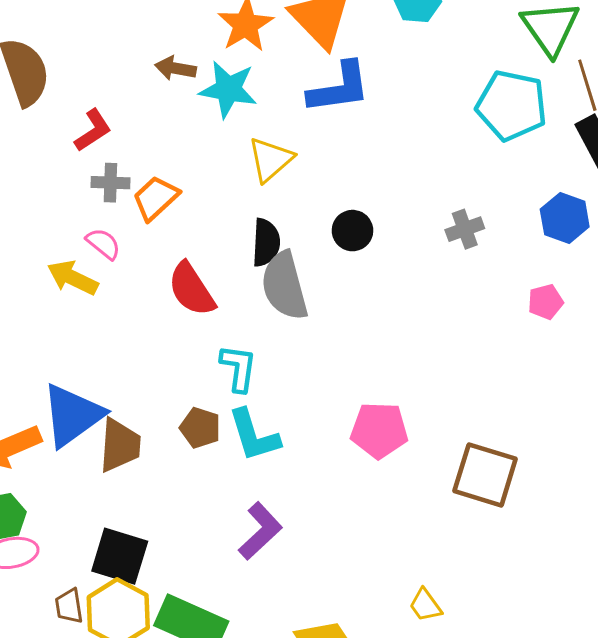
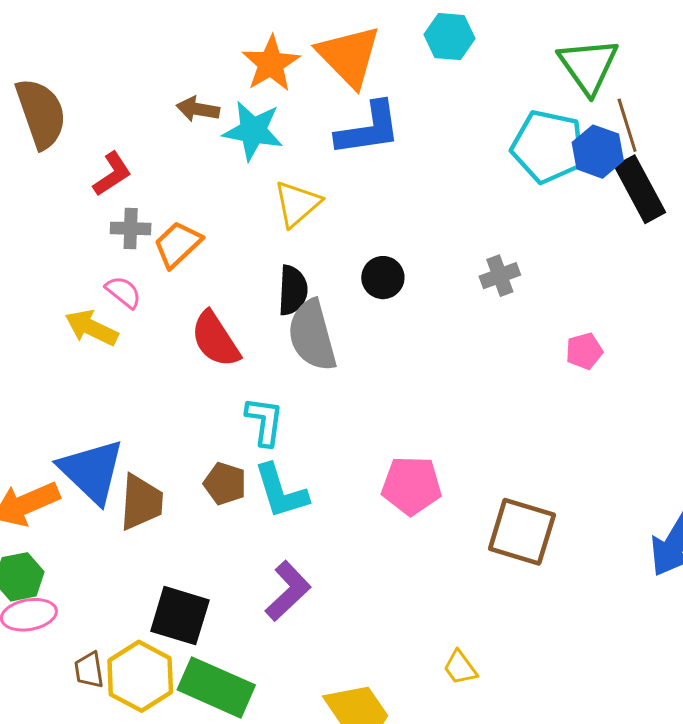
blue hexagon: (565, 218) -> (598, 152), moved
blue triangle: (72, 415) -> (92, 471), turned -40
black square: (120, 556) -> (180, 616), moved

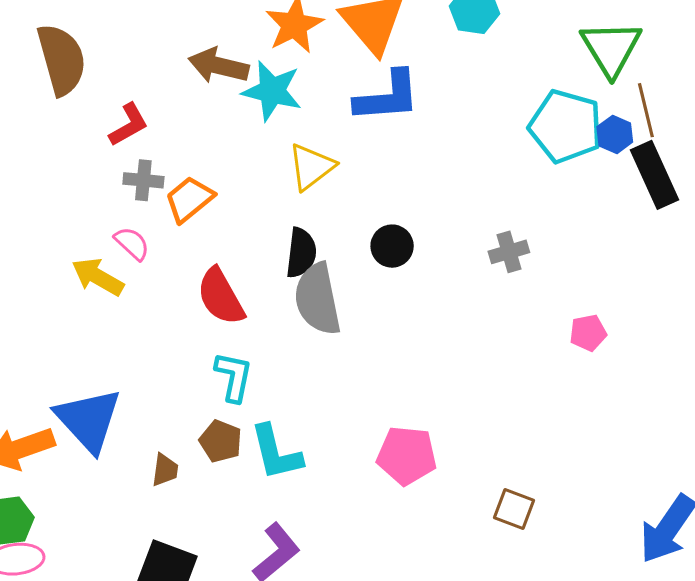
brown arrow: (198, 109) -> (218, 66), size x1.4
blue hexagon: (598, 152) -> (615, 134), size x0.7
cyan L-shape: (265, 421) -> (234, 377), moved
brown trapezoid: (141, 502) -> (165, 470), moved, size x0.6
brown square: (522, 532) -> (514, 509), size x0.6

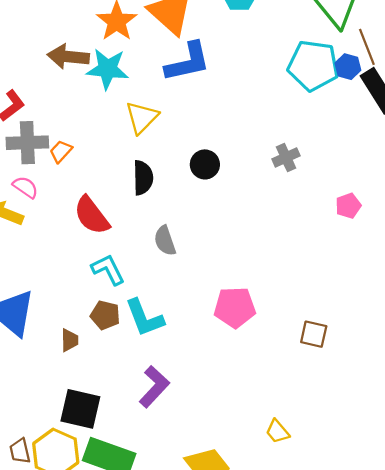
gray cross: (143, 180) -> (27, 143), size x1.5
orange trapezoid: (189, 199) -> (61, 151), size x0.7
gray semicircle: (318, 299) -> (165, 241), moved, size x0.6
cyan L-shape: (234, 377) -> (108, 269), turned -30

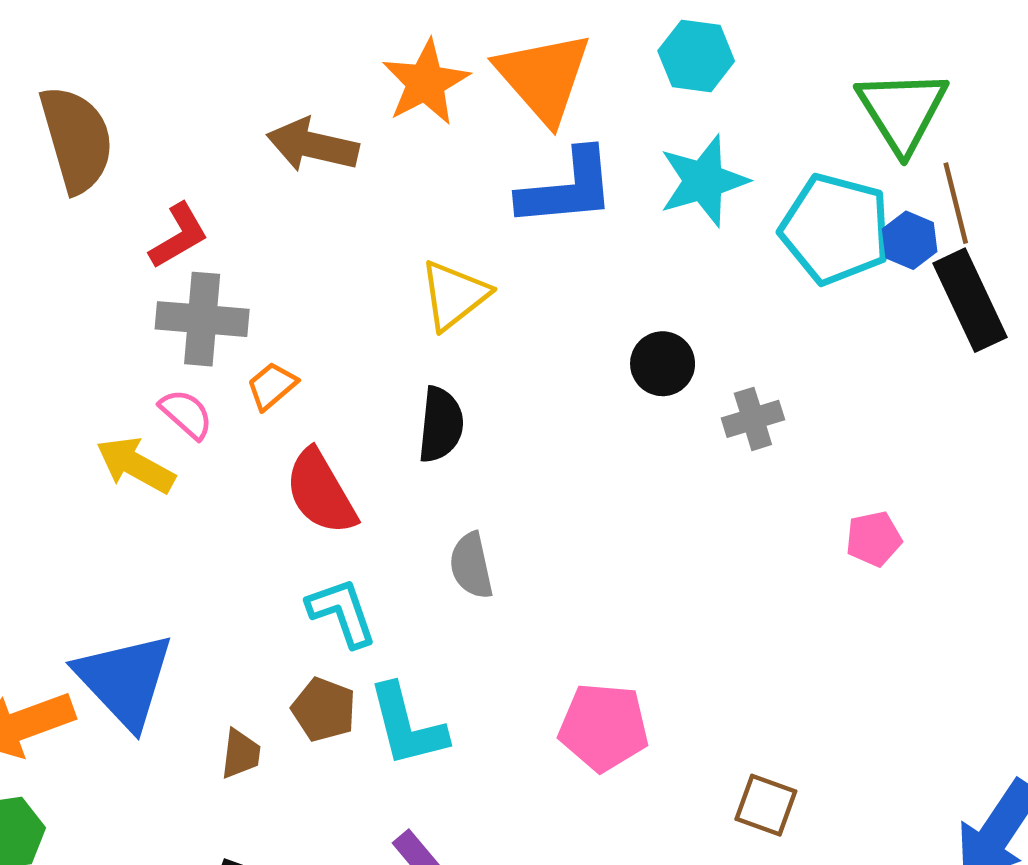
cyan star: (108, 69) -> (704, 181), moved, turned -30
orange trapezoid: (61, 151) -> (272, 386), moved
black circle: (205, 164) -> (663, 364), moved

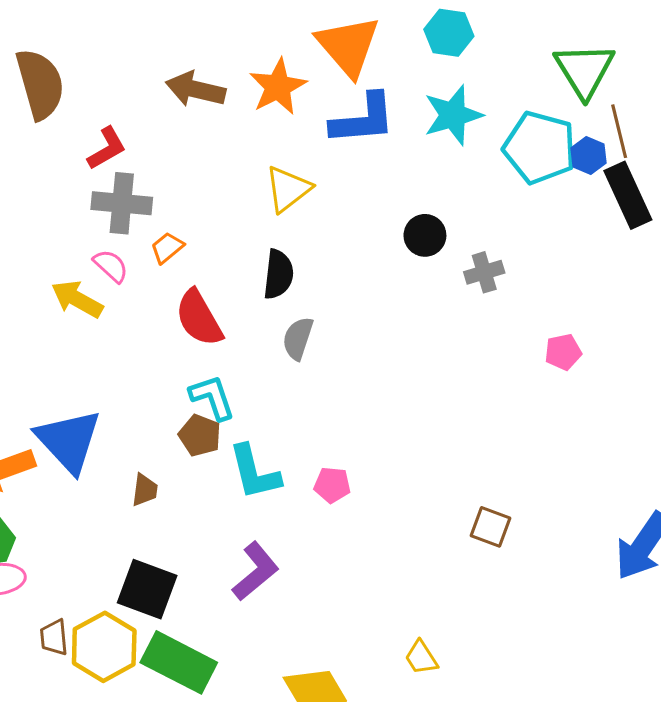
orange star: (426, 82) -> (278, 87), moved
gray semicircle: (471, 566) -> (298, 338), moved, turned 30
brown pentagon: (324, 710) -> (200, 435), moved
pink pentagon: (604, 727) -> (332, 485), moved, size x0.6

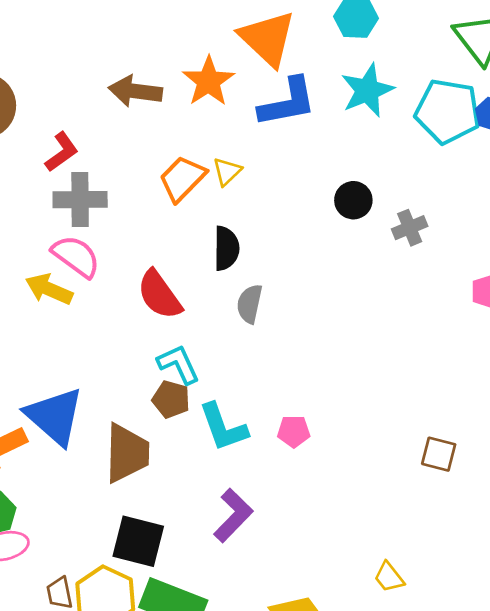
yellow triangle: (288, 189) -> (227, 171), size x0.7
orange trapezoid: (167, 248) -> (182, 179), moved, size x1.6
pink semicircle: (111, 266) -> (76, 256), size x1.5
brown trapezoid: (145, 490) -> (127, 453), size x2.0

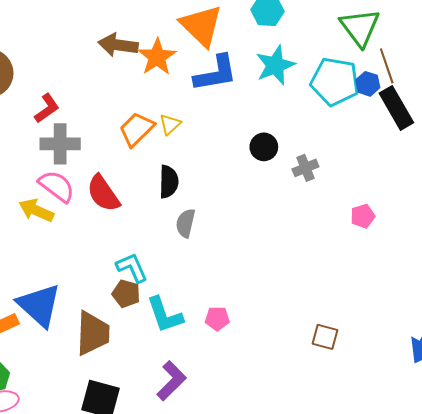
brown arrow: (135, 91) -> (118, 45), moved
red semicircle: (159, 295) -> (103, 193), moved

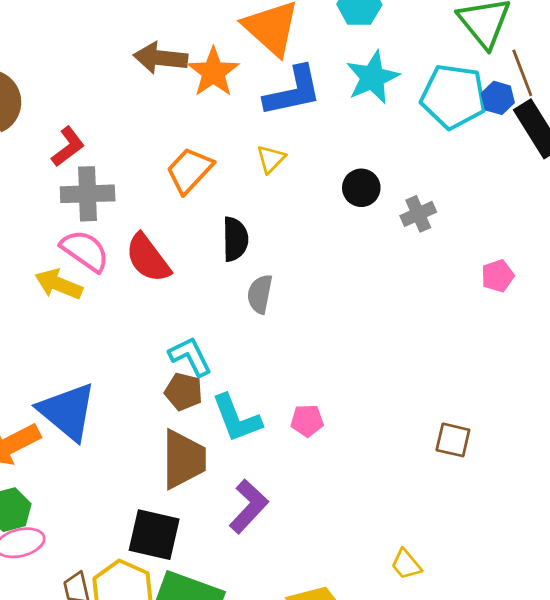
yellow triangle: (170, 124) -> (271, 159), moved
brown trapezoid: (93, 333) -> (184, 459), moved

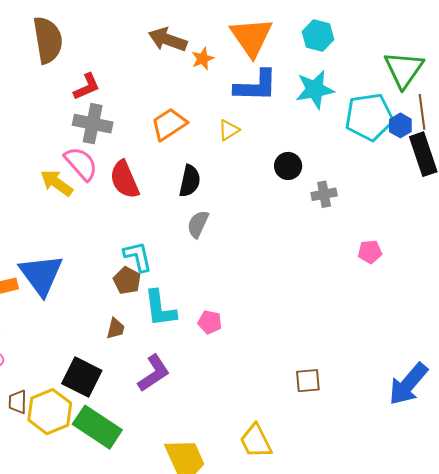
orange star: (213, 72) -> (203, 59), size x0.6
cyan pentagon: (454, 96) -> (369, 117), turned -30
brown square: (453, 440) -> (308, 381), moved, turned -32
brown trapezoid: (184, 459) -> (116, 329), size x0.5
yellow trapezoid: (406, 564) -> (256, 441), size x1.5

